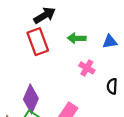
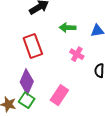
red rectangle: (38, 42) -> (33, 46), moved

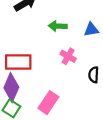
red rectangle: (33, 46) -> (18, 62), moved, turned -70

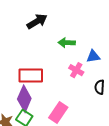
blue triangle: (91, 30) -> (93, 56), moved

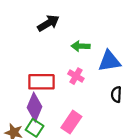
blue triangle: (93, 56) -> (109, 61), size x1.5
pink cross: (76, 70) -> (76, 76), moved

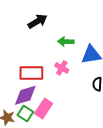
purple diamond: (35, 107) -> (25, 95), turned 50
pink rectangle: (71, 122) -> (44, 108), moved

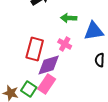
red rectangle: (31, 73) -> (35, 49), turned -75
purple diamond: (25, 95) -> (49, 65), moved

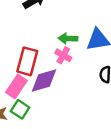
green arrow: (69, 18) -> (68, 39), moved
pink rectangle: (47, 84) -> (16, 86), moved

